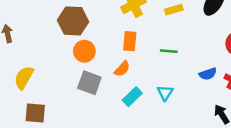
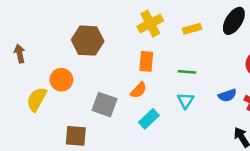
orange circle: (84, 51) -> (61, 80), moved
cyan triangle: (165, 93) -> (186, 101), moved
brown square: (35, 113) -> (76, 136), moved

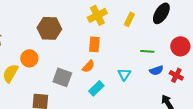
yellow rectangle: (192, 29) -> (129, 19), turned -48
green line: (187, 72) -> (147, 51), moved

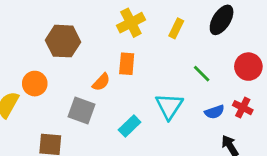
green line: (147, 51) -> (202, 74), turned 40
orange semicircle: (88, 66) -> (101, 82), moved
blue semicircle: (156, 70) -> (214, 112), moved
cyan triangle: (124, 74) -> (169, 106), size x1.5

